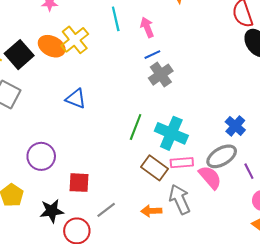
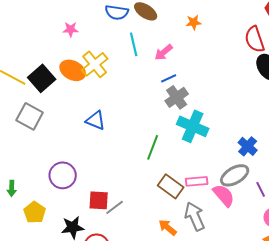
pink arrow: (147, 27) -> (164, 52), turned -108
cyan cross: (171, 133) -> (193, 126), moved
gray line: (106, 210) -> (115, 207), moved
orange arrow: (151, 211) -> (168, 227), turned 42

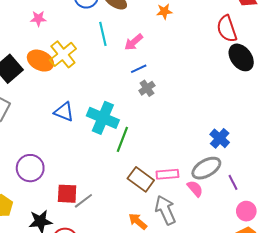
gray cross: (177, 97) -> (147, 88), size x0.7
cyan cross: (193, 126) -> (103, 118), moved
pink semicircle: (224, 195) -> (195, 189), size x0.7

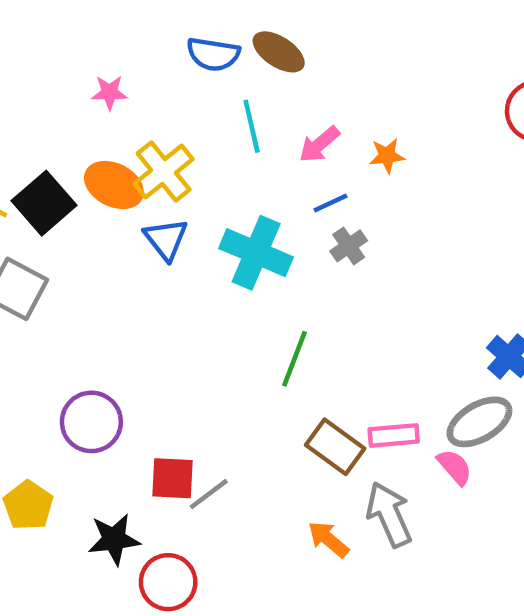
orange star: (164, 11) -> (387, 156), moved
blue triangle: (64, 112) -> (166, 239), moved, turned 30
cyan cross: (103, 118) -> (256, 253), moved

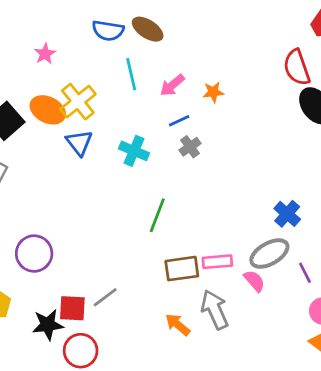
pink star: (109, 93) -> (45, 54), turned -30
cyan cross: (256, 253) -> (134, 151), size x0.7
brown rectangle: (335, 447) -> (182, 269), turned -44
red square: (173, 478) -> (72, 308), moved

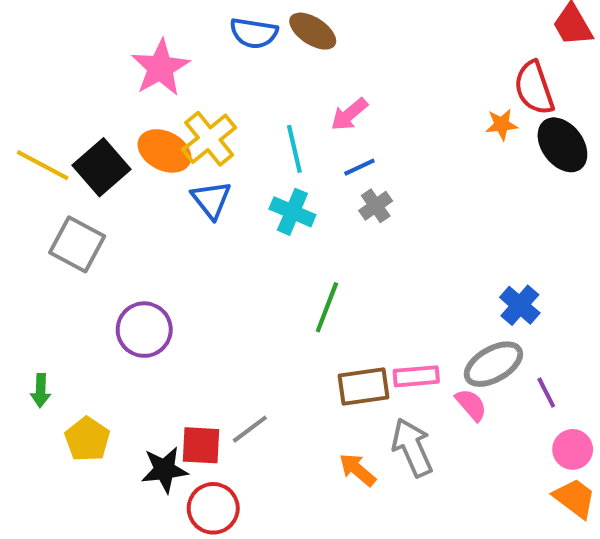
pink star: (45, 54) -> (160, 68), size x1.8
cyan line: (131, 74) -> (294, 149), moved
orange star: (213, 92) -> (502, 125), moved
purple circle: (34, 254) -> (144, 330), moved

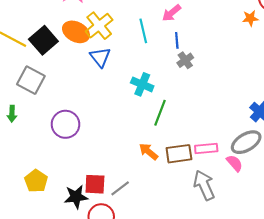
blue line: (359, 167) -> (177, 40), turned -70
cyan cross: (292, 212) -> (142, 84), moved
green arrow: (41, 391) -> (12, 114), moved
gray line: (250, 429) -> (120, 188), moved
orange arrow: (357, 470) -> (148, 152), moved

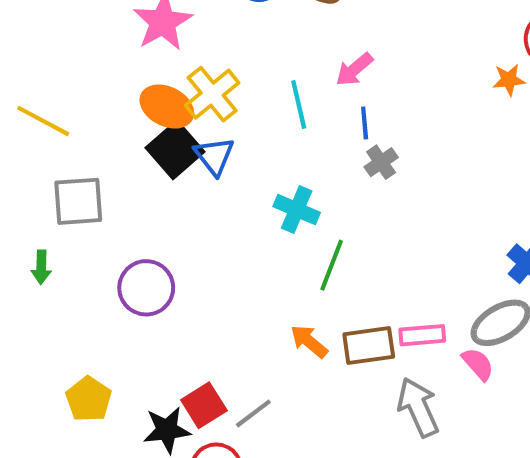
black square: (43, 40) -> (175, 150), moved
gray square: (31, 80) -> (78, 201), turned -32
red square: (95, 184) -> (204, 405), turned -35

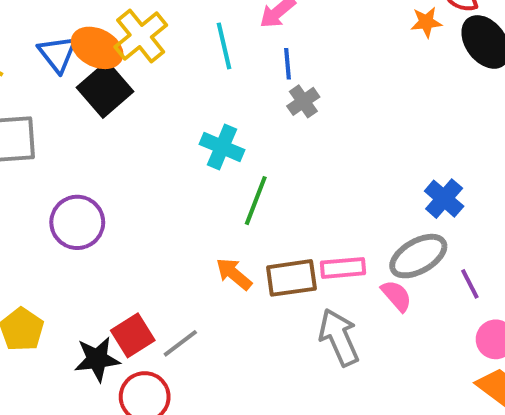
blue triangle: (214, 156) -> (57, 54), moved

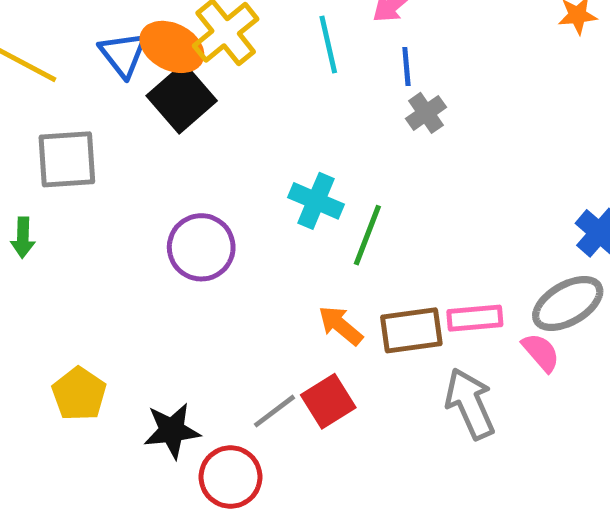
cyan cross: (222, 147) -> (316, 201), moved
purple circle: (77, 222) -> (201, 247), moved
red square: (133, 335) -> (328, 401), moved

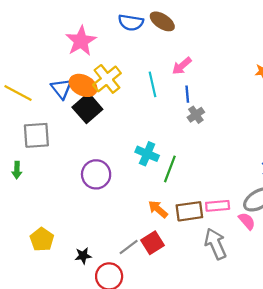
black star: (172, 431) -> (83, 256), size x0.7

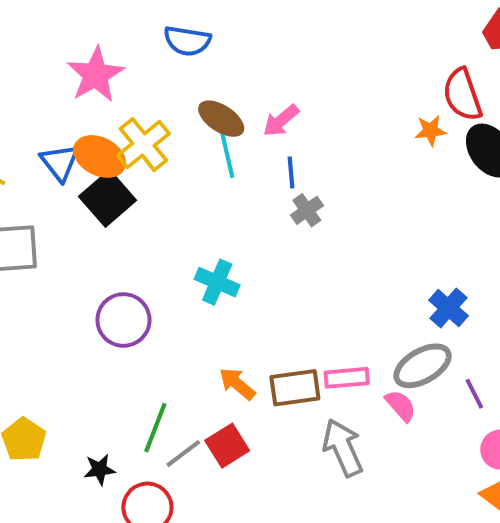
brown ellipse: (162, 21) -> (221, 119), moved
green line: (170, 169) -> (155, 428), moved

